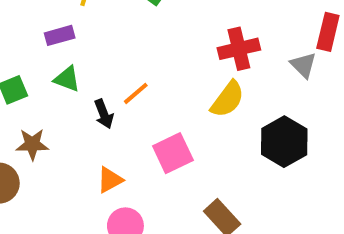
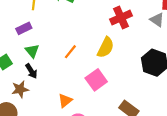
green triangle: (67, 79) -> (32, 51), turned 40
yellow semicircle: (228, 99) -> (106, 47), moved
black arrow: (104, 114) -> (31, 71), moved

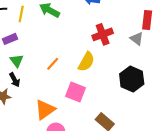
pink square: (96, 80) -> (76, 92), turned -36
orange triangle: (65, 100) -> (45, 110), size x1.5

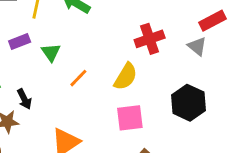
red rectangle: (147, 20) -> (213, 21), turned 54
green triangle: (17, 61) -> (51, 52), moved
pink square: (76, 92) -> (130, 118), moved, turned -30

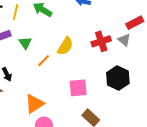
red cross: (150, 39) -> (101, 41), moved
yellow semicircle: (126, 77) -> (65, 46), moved

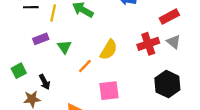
red rectangle: (135, 23) -> (169, 17), moved
pink square: (78, 88) -> (109, 91), moved

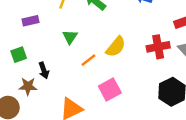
purple rectangle: (41, 39) -> (31, 21), moved
pink square: (109, 91) -> (110, 90), turned -30

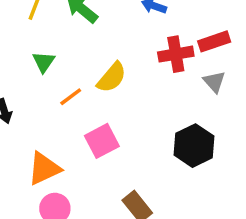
red cross: (158, 47) -> (176, 54), moved

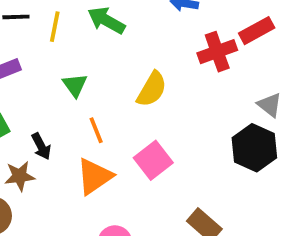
gray triangle: (214, 82) -> (270, 105), moved
orange line: (71, 97) -> (96, 130), moved, turned -65
orange triangle: (44, 169) -> (94, 176), moved

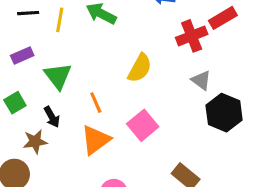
green triangle: (75, 85) -> (58, 76), moved, size x1.4
gray triangle: (270, 105) -> (201, 80), moved

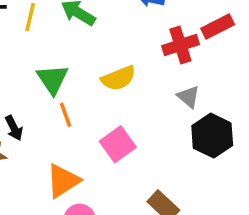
yellow semicircle: (140, 68) -> (118, 78), turned 36
green triangle: (58, 76) -> (52, 79), moved
orange triangle: (96, 140) -> (63, 181), moved

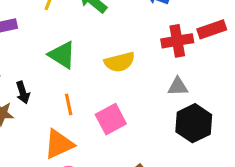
green triangle: (52, 79) -> (62, 55), turned -32
gray triangle: (188, 97) -> (178, 87), turned -50
orange line: (66, 115) -> (69, 104), moved

